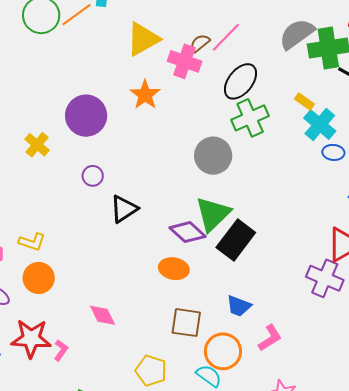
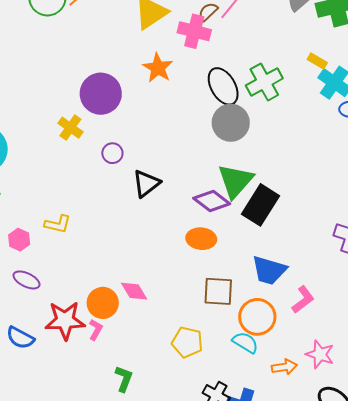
black ellipse: (240, 81) -> (223, 86), moved, turned -63
yellow cross: (37, 145) -> (70, 128), moved
orange circle: (39, 278) -> (103, 303), moved
blue trapezoid: (239, 306) -> (269, 270), size x1.4

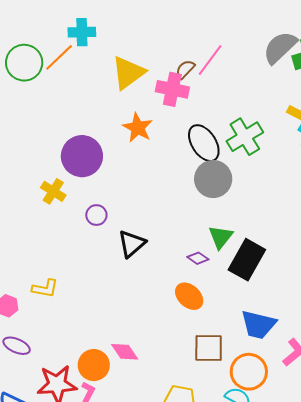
green triangle: (235, 181) -> (221, 237), size x0.7
purple diamond: (212, 201) -> (198, 258), size x0.6
orange ellipse: (201, 239) -> (189, 296), turned 40

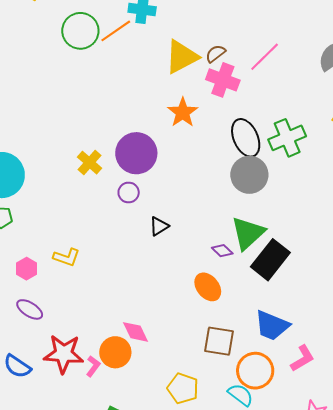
brown semicircle: (185, 69) -> (216, 54), moved
purple circle: (82, 156) -> (136, 153), moved
green triangle: (221, 237) -> (248, 233), size x1.4
black triangle: (132, 244) -> (159, 226), size x0.7
orange circle: (94, 365) -> (115, 352), moved

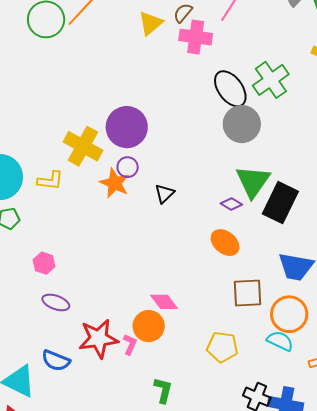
yellow triangle: (182, 57) -> (151, 23), size x0.7
orange star: (183, 112) -> (115, 183), moved
yellow cross: (89, 163) -> (83, 146), size x1.5
yellow L-shape: (67, 257) -> (50, 181), moved

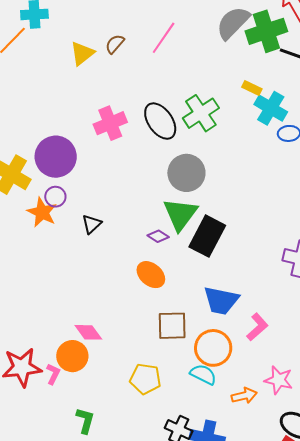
pink cross: (196, 37) -> (110, 123), moved, turned -32
gray circle: (242, 124) -> (186, 173), moved

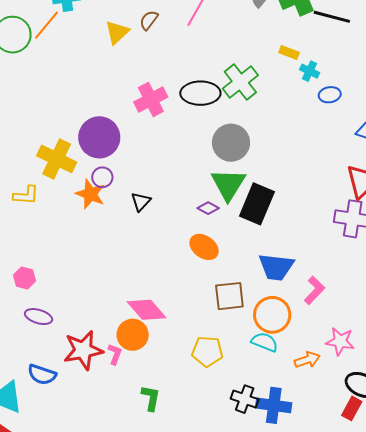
cyan cross: (271, 108) -> (310, 71), size x0.6
black ellipse: (160, 121) -> (200, 93), turned -51
pink diamond: (88, 332) -> (147, 310), size x1.4

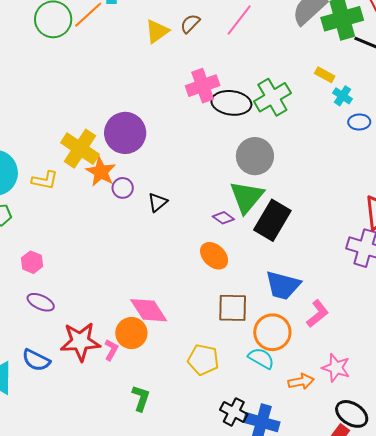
pink cross: (151, 100) -> (203, 86), moved
purple circle: (102, 177) -> (123, 188), moved
orange star: (90, 194) -> (101, 172), moved

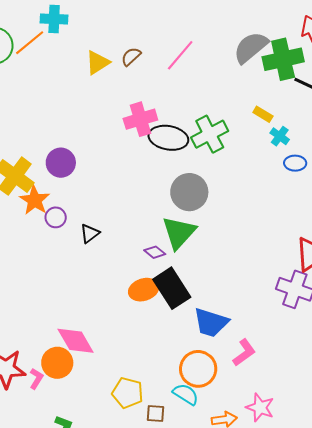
purple circle: (125, 133) -> (61, 163), size x0.7
black rectangle: (272, 220) -> (172, 288), moved, turned -66
orange ellipse: (214, 256) -> (144, 290), turned -64
brown square: (233, 308) -> (155, 414), moved, size x0.6

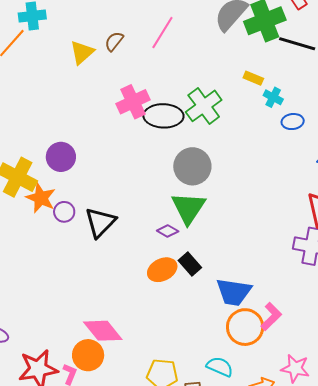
black triangle: (90, 233) -> (100, 222), size x1.6
black rectangle: (172, 288) -> (190, 264), size x0.6
orange circle: (198, 369) -> (245, 327), moved

